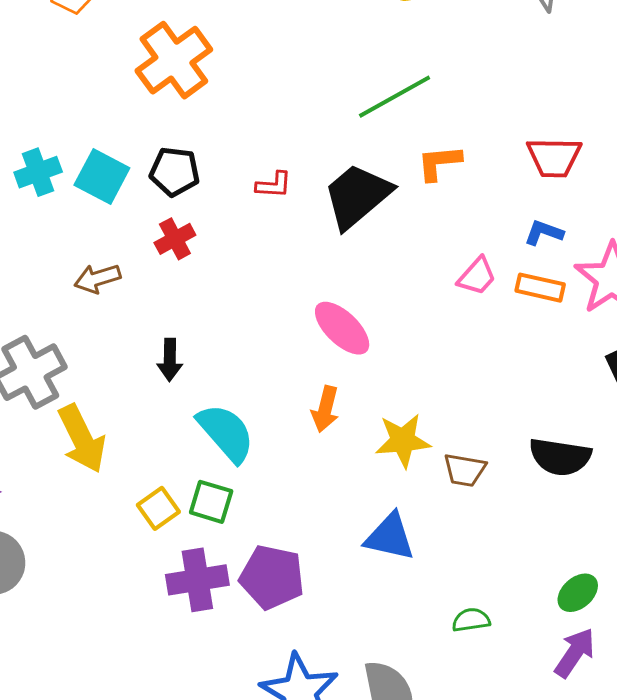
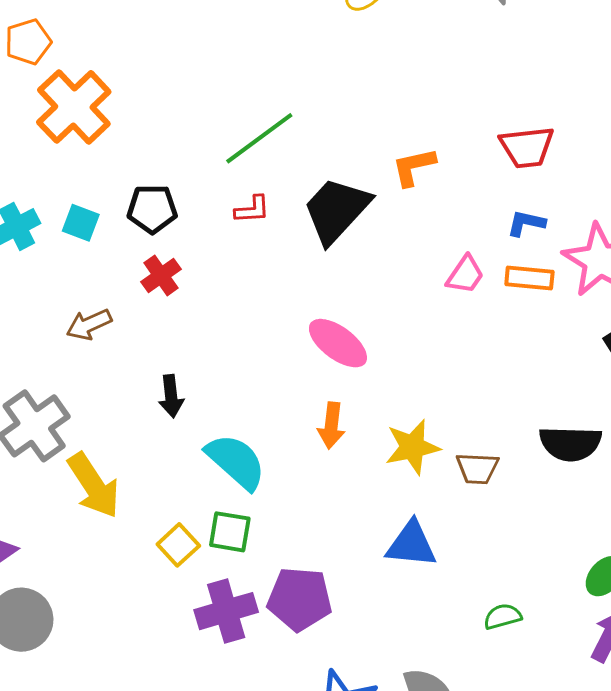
orange cross: (174, 60) -> (74, 107), moved
green line: (395, 97) -> (259, 138), moved
cyan square: (102, 177) -> (81, 223), size x0.7

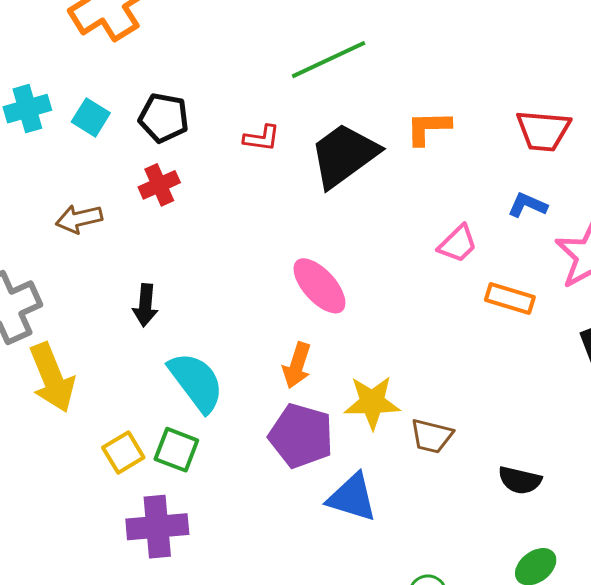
green line: (259, 138) -> (329, 60), moved
orange rectangle: (529, 278) -> (510, 298), moved
black semicircle: (570, 443) -> (520, 480), moved, size x0.7
purple pentagon: (300, 599) -> (301, 436), moved

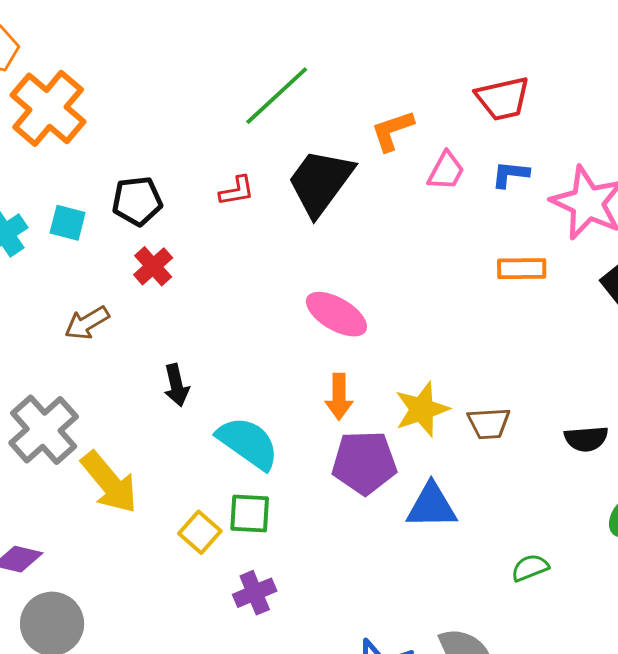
pink trapezoid: (458, 244) -> (446, 171), moved
purple cross: (157, 527) -> (255, 593), size x0.7

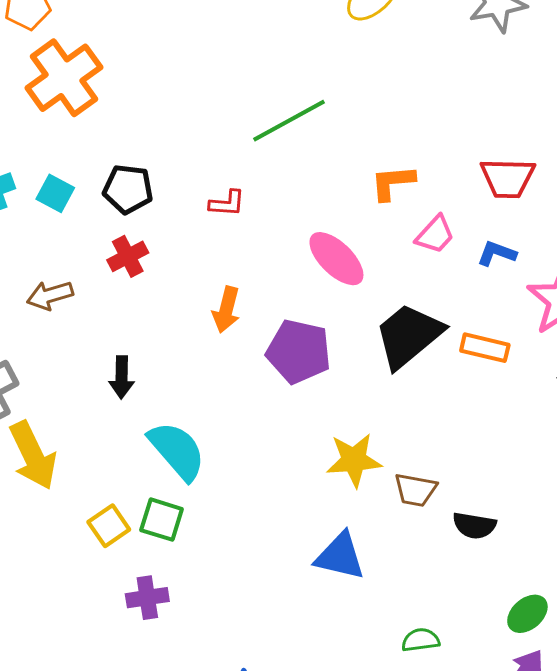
black trapezoid: (320, 182) -> (409, 336), moved
pink ellipse: (336, 314) -> (336, 259), moved
orange arrow: (339, 397) -> (226, 310), moved
black semicircle: (586, 439) -> (474, 526), moved
purple pentagon: (364, 463) -> (299, 352), moved

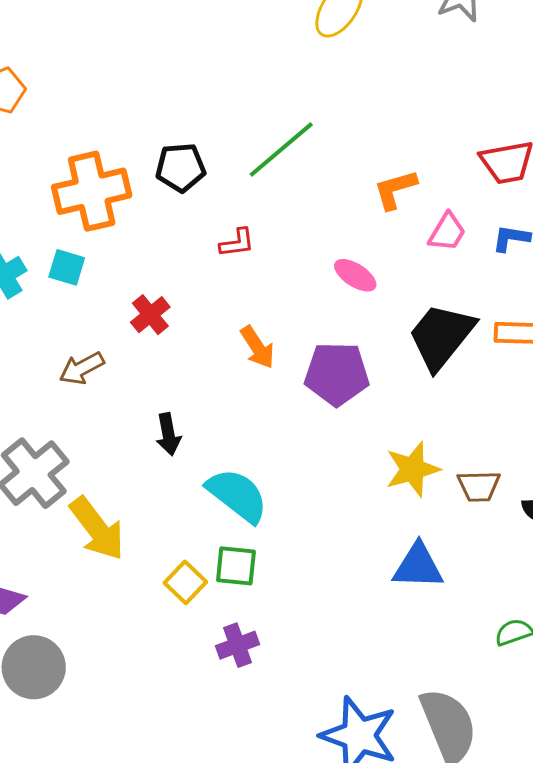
orange cross: (64, 78) -> (92, 191), moved, turned 34
black pentagon: (128, 189) -> (181, 167), moved
pink ellipse: (336, 259) -> (355, 275), size x0.7
orange arrow: (226, 310) -> (257, 347), turned -36

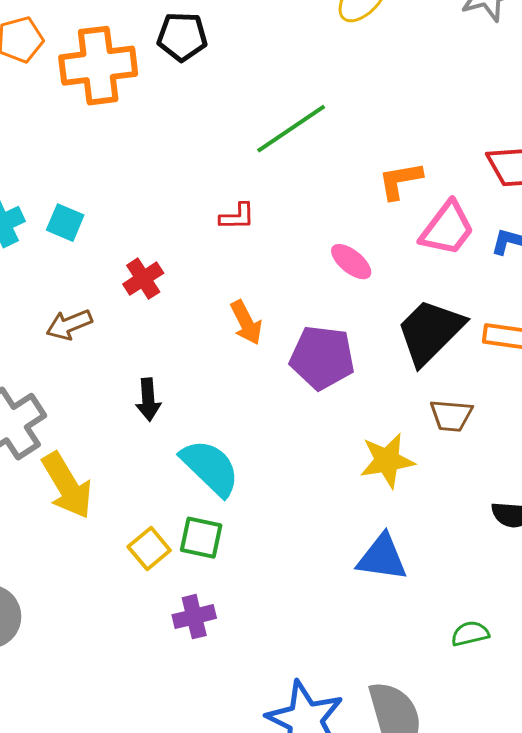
black pentagon: (181, 167) -> (182, 37), moved
orange cross: (92, 191) -> (98, 66), moved
pink trapezoid: (447, 232) -> (447, 229), size x1.4
brown trapezoid: (479, 486) -> (451, 416), moved

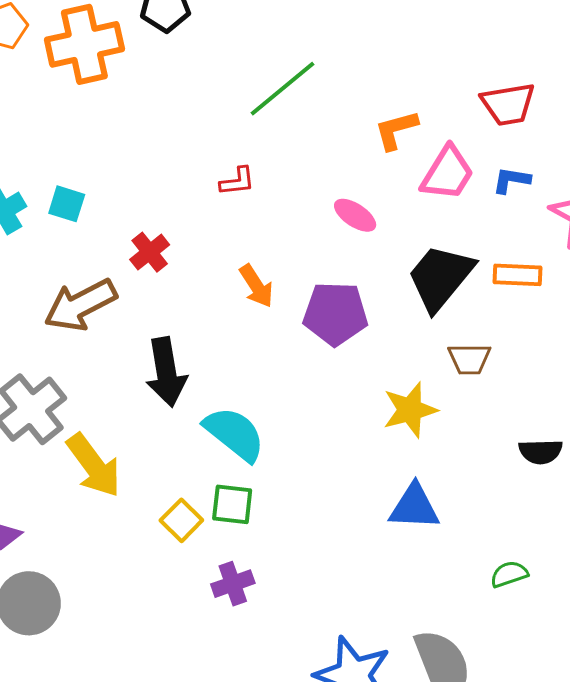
brown arrow: (69, 325) -> (80, 305), size x1.6
black arrow: (148, 400) -> (166, 372), size x1.6

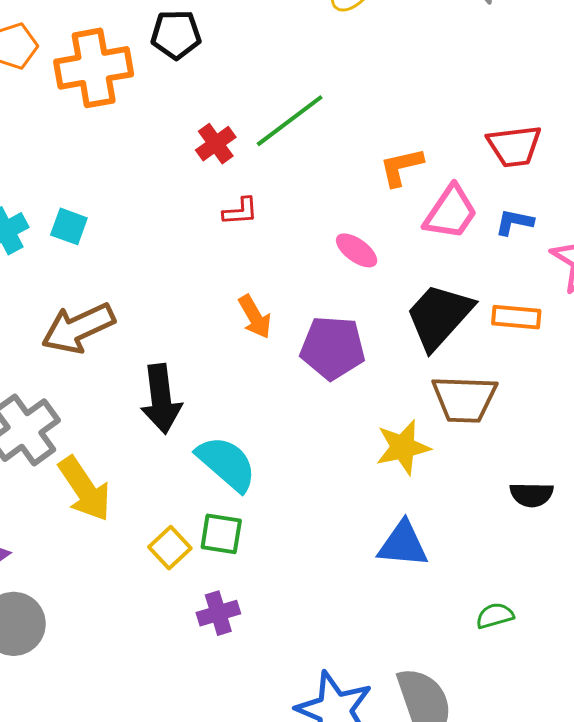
red cross: (150, 252) -> (216, 144), moved
brown trapezoid: (469, 359) -> (464, 399), size x1.5

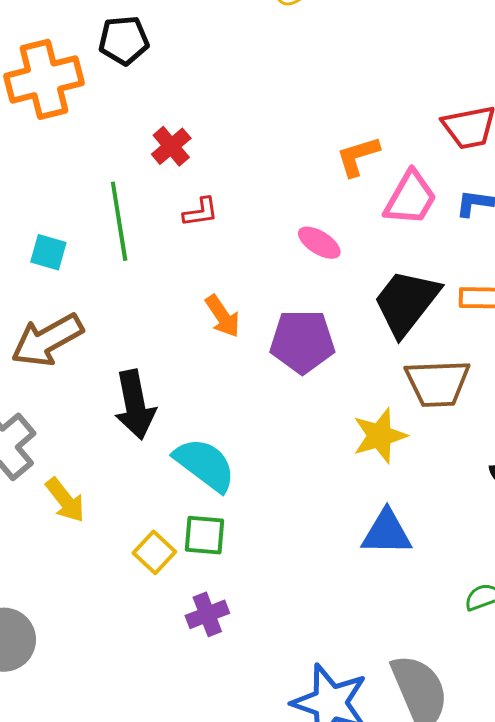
green line: (290, 121) -> (119, 221), moved, turned -58
cyan square: (69, 226) -> (48, 252), moved
yellow arrow: (85, 489) -> (65, 500), size x0.7

